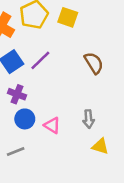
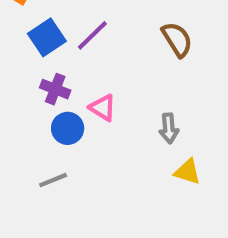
pink triangle: (52, 125) -> (103, 108), moved

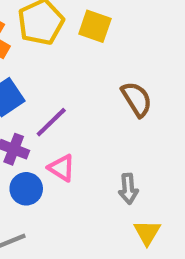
purple line: (92, 35) -> (51, 122), moved
yellow triangle: (187, 172) -> (147, 233), turned 44

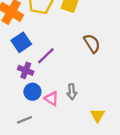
pink triangle: (62, 168) -> (52, 98), moved
gray arrow: (128, 189) -> (72, 92), moved

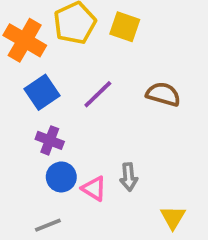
brown semicircle: (92, 43) -> (163, 94), turned -42
purple line: (46, 56) -> (98, 94), moved

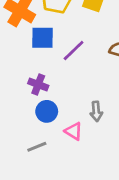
blue square: (42, 92) -> (42, 38), moved, turned 35
pink triangle: (94, 189) -> (74, 131), moved

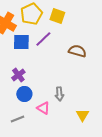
purple line: (74, 51) -> (43, 39), moved
purple cross: (38, 84) -> (18, 75), turned 32

